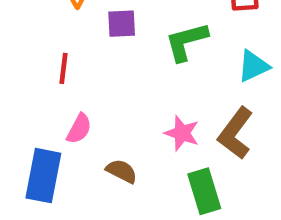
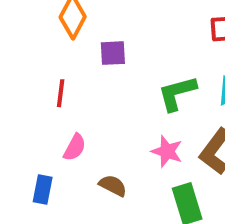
green L-shape: (186, 42) -> (177, 93), moved
blue rectangle: (43, 176) -> (43, 190), size x0.6

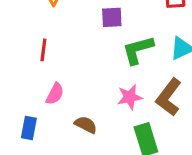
purple square: (113, 53) -> (112, 17), moved
pink star: (167, 151) -> (130, 97), turned -30

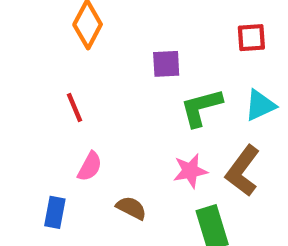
red line: (43, 50) -> (75, 107), turned -30

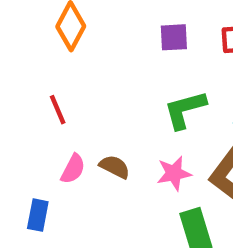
purple square: (166, 64) -> (174, 37), moved
brown semicircle: (131, 208) -> (115, 167), moved

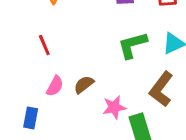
brown semicircle: (115, 167) -> (84, 85), turned -65
pink star: (174, 173) -> (114, 107), moved

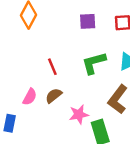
red line: (44, 45) -> (52, 67), moved

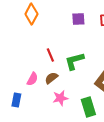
green L-shape: (94, 63) -> (74, 61), moved
pink star: (79, 114) -> (60, 98), moved

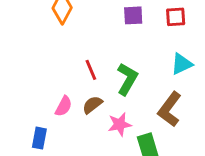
green L-shape: (74, 61) -> (127, 79), turned 135
pink star: (60, 98) -> (120, 124), moved

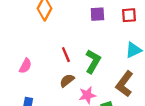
pink semicircle: (64, 106) -> (25, 66), moved

